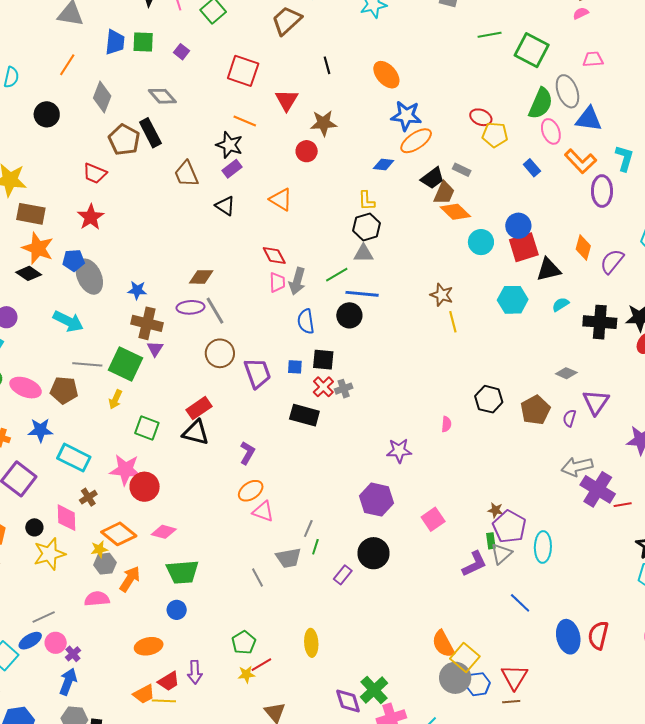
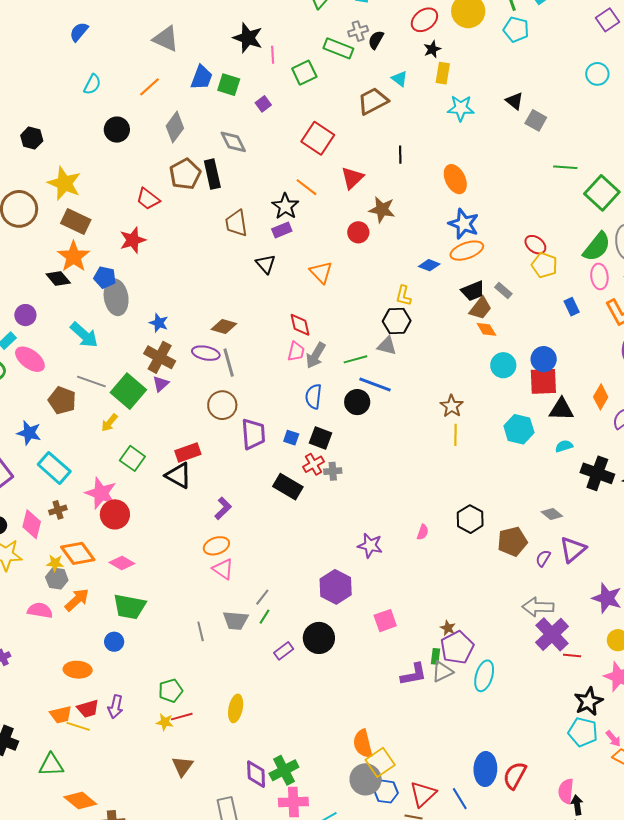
orange diamond: (455, 212) -> (486, 329), size x0.7
pink ellipse: (26, 388) -> (30, 359), moved
blue line: (520, 603) -> (460, 799), moved

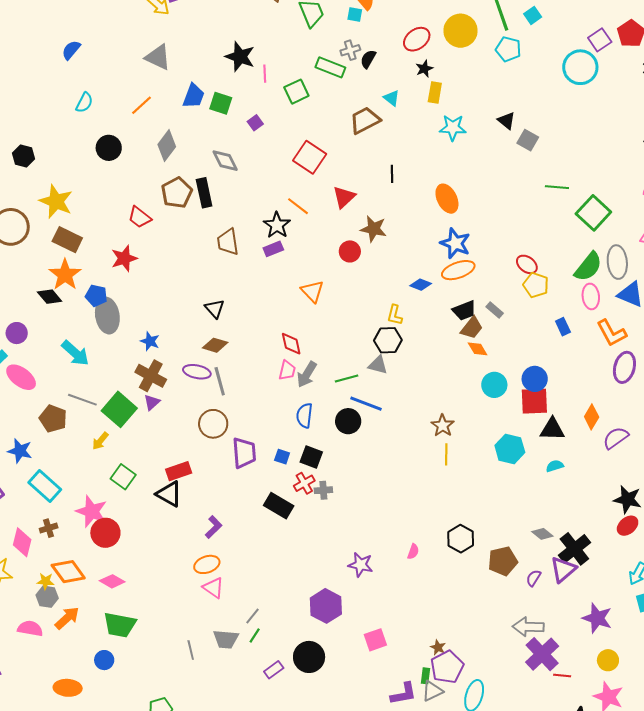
cyan circle: (597, 74) -> (580, 67), moved, size x1.5
black triangle: (266, 264) -> (215, 309), moved
black cross: (597, 473) -> (574, 549), moved, turned 32

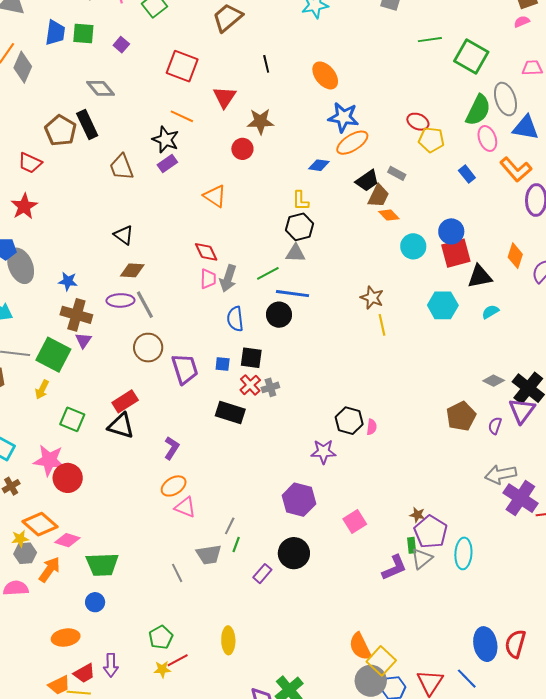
gray diamond: (167, 146) -> (23, 67), moved
black hexagon: (461, 539) -> (349, 421), moved
pink diamond: (112, 581) -> (67, 540), moved

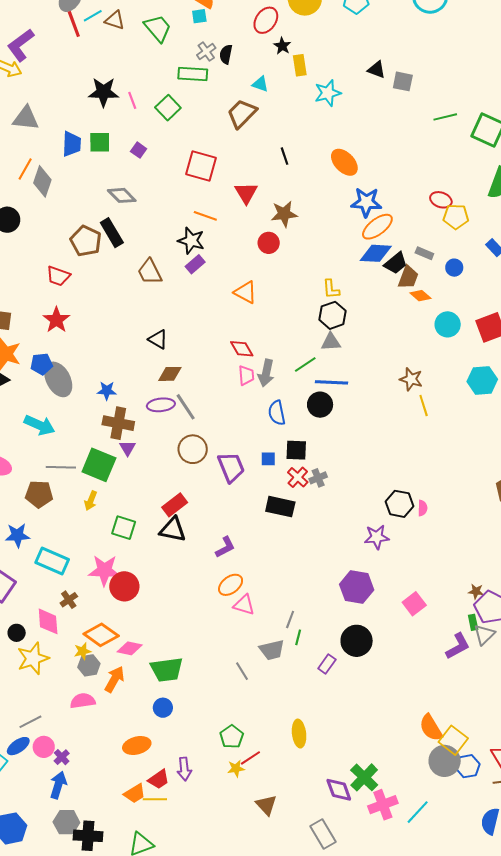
blue diamond: (319, 165) -> (376, 253), moved, size x1.5
blue circle: (451, 231) -> (454, 268), moved, size x0.7
purple L-shape: (172, 448) -> (225, 547), turned 35

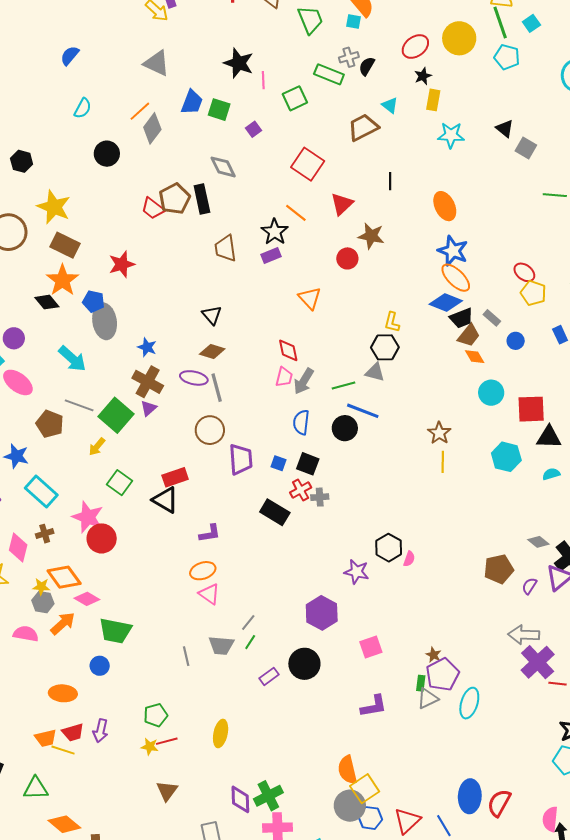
orange ellipse: (377, 227) -> (456, 278), turned 64
red trapezoid: (58, 276) -> (153, 208), moved
purple L-shape: (458, 646) -> (374, 706), moved

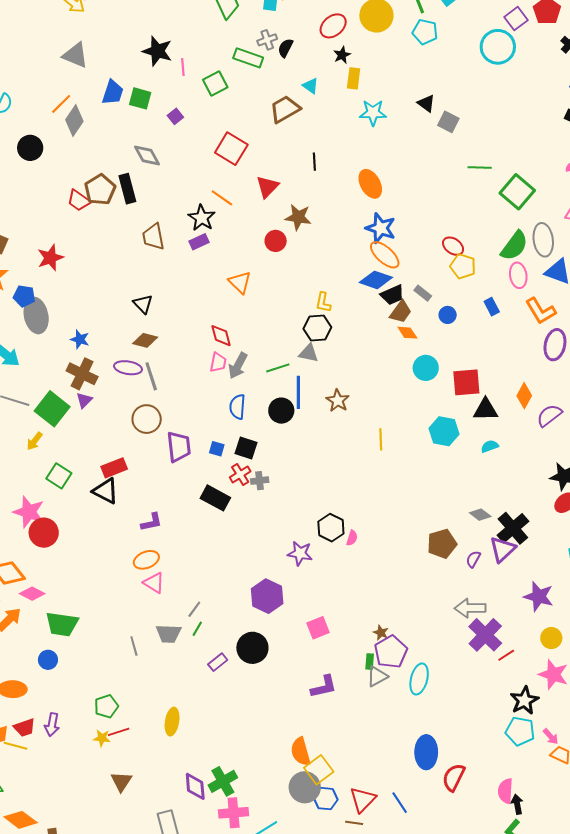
blue line: (363, 411) -> (298, 392), turned 72
brown star: (439, 433) -> (338, 401), moved
red line: (557, 684) -> (506, 655), turned -36
blue ellipse: (470, 796) -> (426, 752), moved

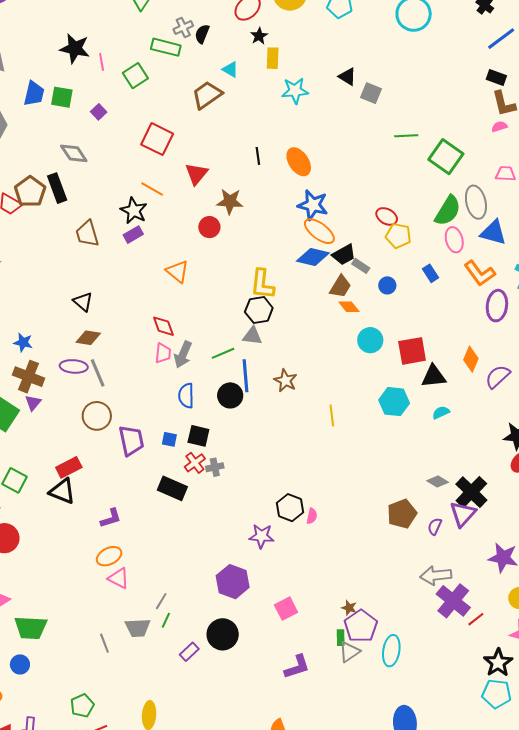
black line: (314, 162) -> (258, 156), moved
black trapezoid: (392, 295) -> (344, 255), moved
yellow L-shape: (323, 302) -> (262, 284), size x1.5

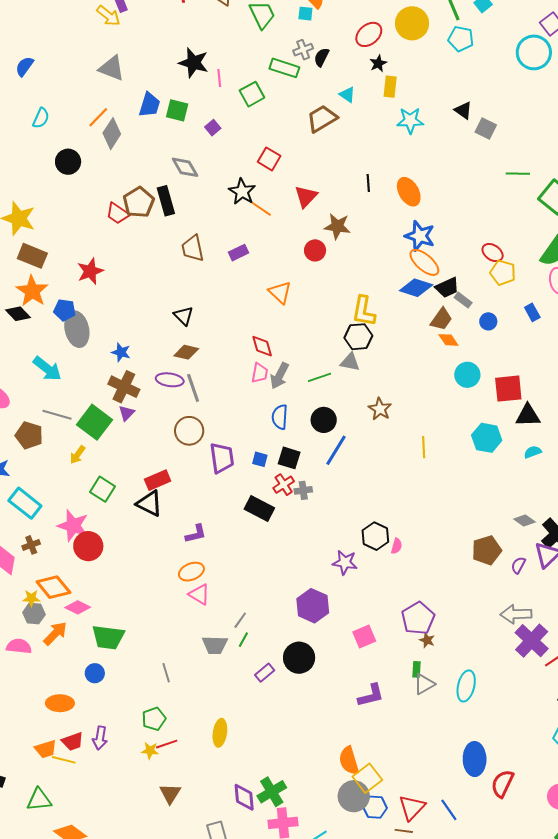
red square: (157, 139) -> (269, 159), size x0.7
black star: (134, 211) -> (242, 192), moved
blue line: (246, 376) -> (336, 450), moved, turned 32
purple pentagon: (361, 626) -> (418, 618), moved
gray line: (104, 643) -> (166, 673), moved

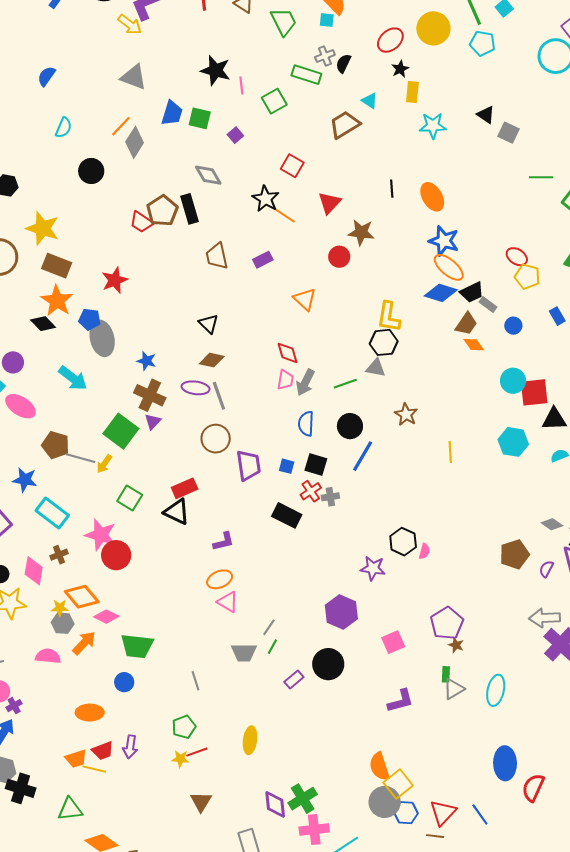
cyan circle: (467, 375) -> (513, 381), moved
gray line: (57, 415) -> (81, 458), moved

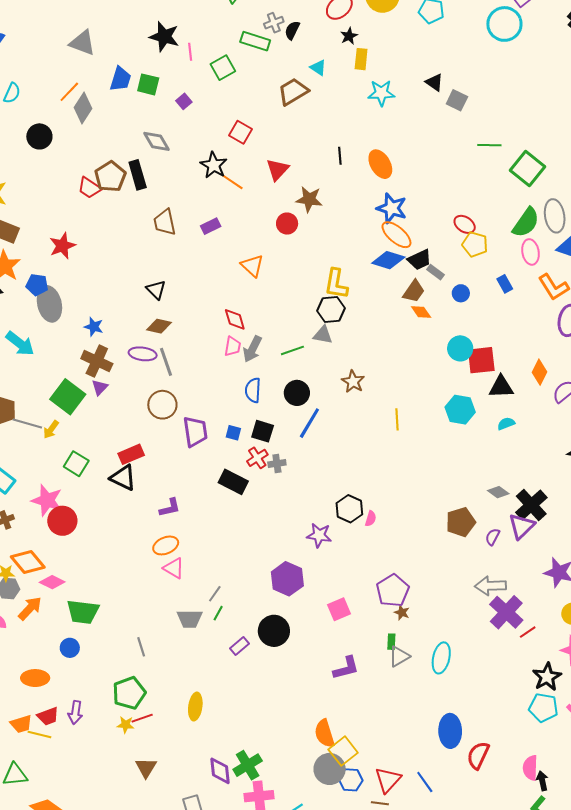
green pentagon: (184, 727) -> (129, 693), size x1.4

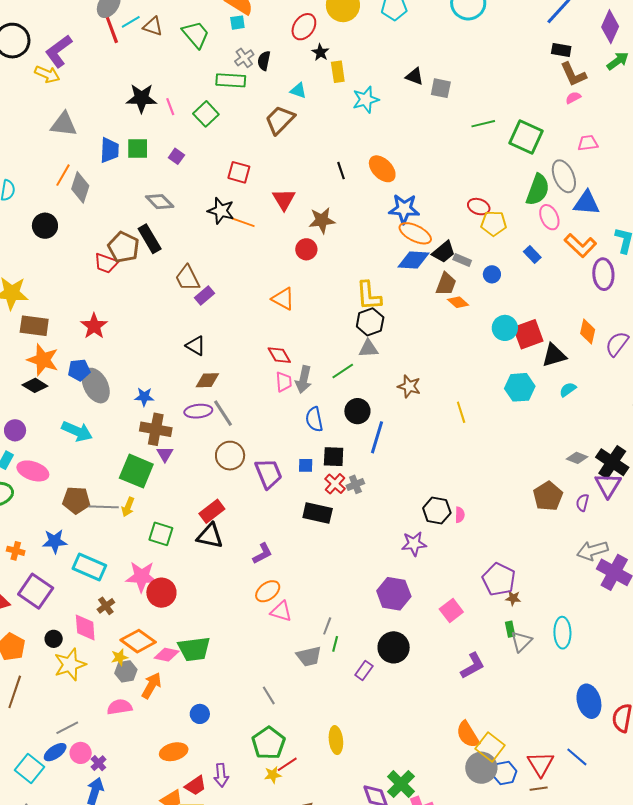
purple rectangle: (211, 226) -> (205, 296), moved
green trapezoid: (83, 612) -> (194, 649), moved

